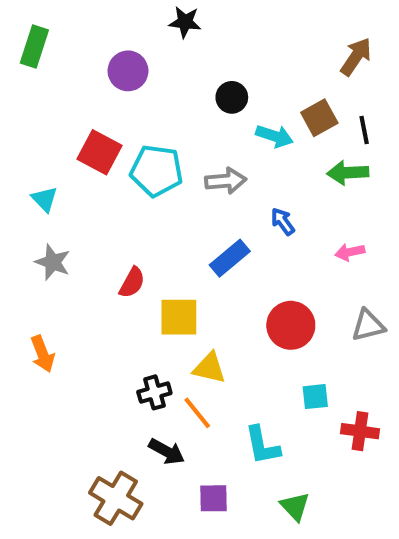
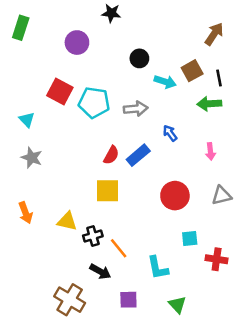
pink arrow: (350, 252) -> (210, 151), turned -84
red semicircle: (132, 283) -> (111, 155), moved
yellow triangle: (209, 368) -> (67, 221), moved

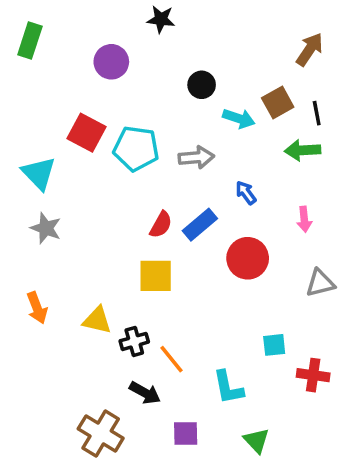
cyan triangle: (27, 120) -> (39, 173), size x1.5
red circle: (175, 196) -> (248, 258), moved

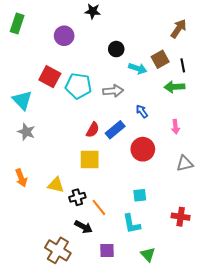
cyan square: (274, 345) -> (140, 195), moved

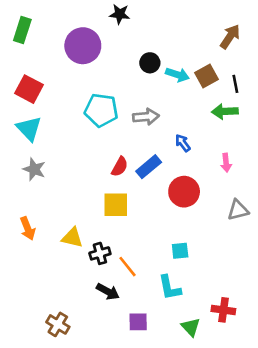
purple circle: (64, 36) -> (83, 46), size x1.4
cyan arrow: (138, 68) -> (177, 75), moved
red square: (50, 77) -> (29, 89), moved
red cross: (181, 217) -> (223, 310), moved
brown cross: (58, 250) -> (58, 324), moved, size x0.7

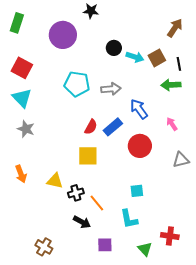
blue arrow: (183, 143) -> (139, 109), size x1.5
pink arrow: (226, 163) -> (172, 124), turned 152

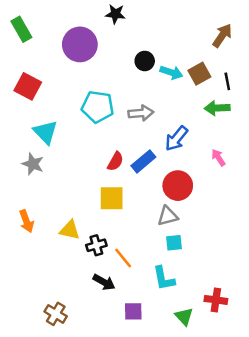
green rectangle: (17, 23) -> (21, 29), turned -48
cyan triangle: (22, 98) -> (46, 132), moved
blue arrow: (139, 109) -> (176, 139), turned -105
gray triangle: (181, 160) -> (168, 216), moved

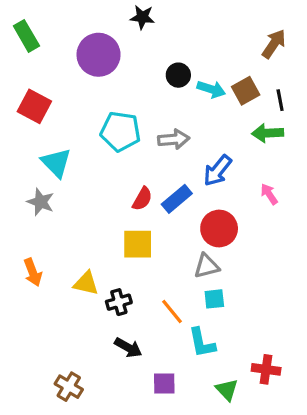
orange line: (123, 258) -> (172, 311), moved

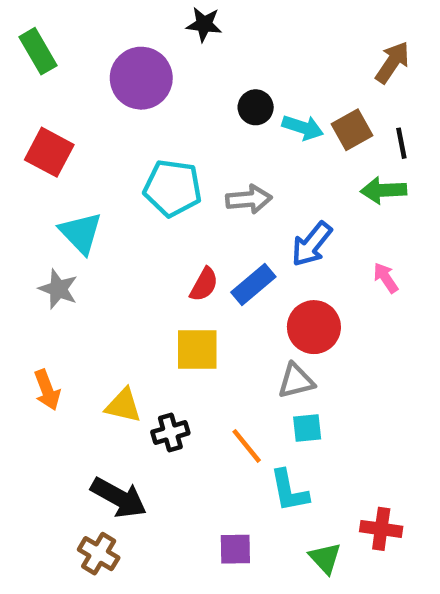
black arrow: (128, 347) -> (119, 498), moved, size x1.4

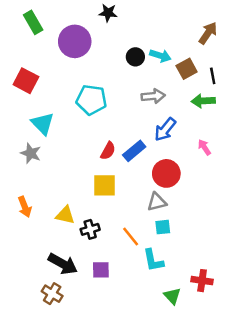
green rectangle: (38, 51) -> (33, 22), moved
cyan arrow: (303, 127) -> (160, 56), moved
gray arrow: (249, 199) -> (153, 96), moved
purple square: (235, 549) -> (101, 270), moved

